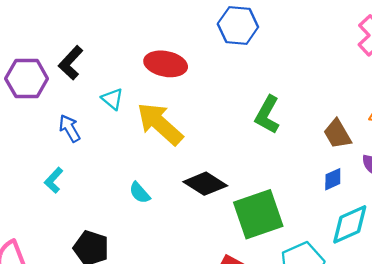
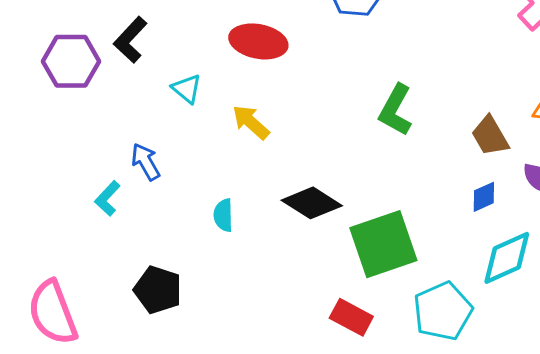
yellow arrow: (160, 124) -> (251, 122), size x0.6
blue arrow: (70, 128) -> (146, 162), moved
cyan semicircle: (140, 193) -> (223, 215), turned 40

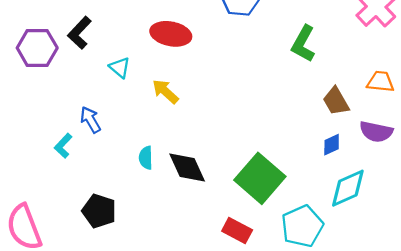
green L-shape: (396, 110) -> (303, 44), moved
black diamond: (312, 203) -> (187, 167), moved, turned 33
green square: (383, 244) -> (260, 178), turned -30

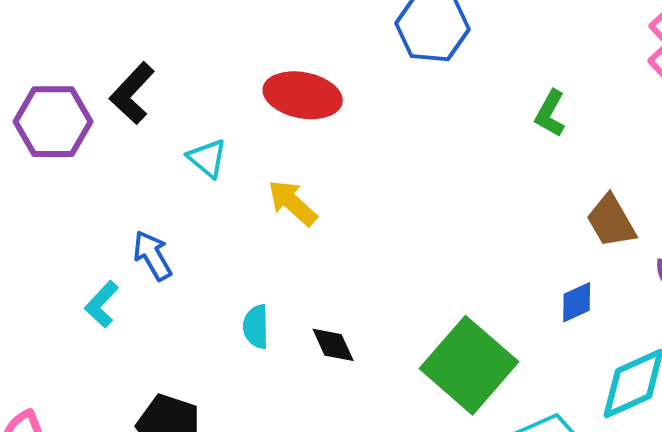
green L-shape: (303, 44) -> (550, 114), size x0.7
blue diamond: (332, 145) -> (577, 302), moved
black diamond: (187, 167) -> (333, 345), size x0.6

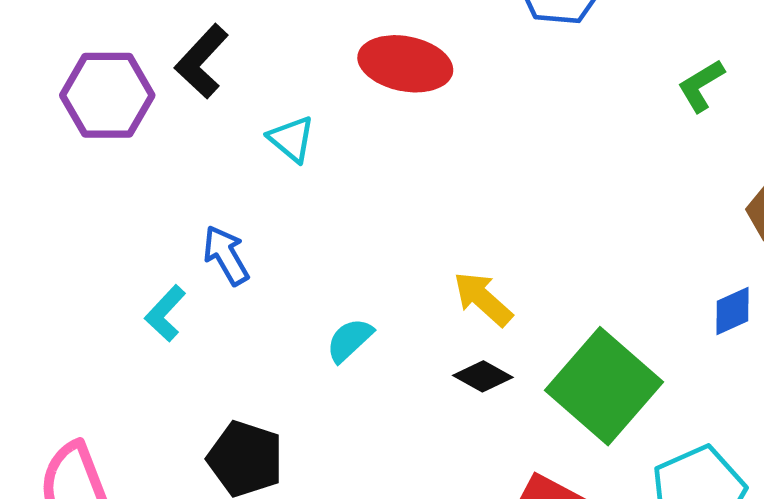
green L-shape: (550, 114) -> (701, 86), turned 30
yellow arrow: (292, 203) -> (483, 299), moved
cyan semicircle: (256, 327) -> (350, 340), turned 48
black diamond: (333, 345) -> (483, 376), moved, turned -36

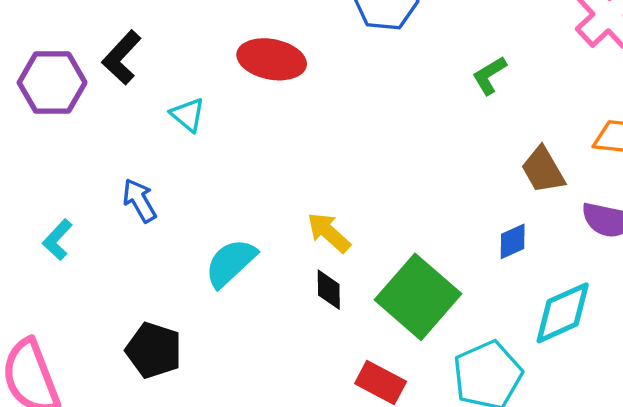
cyan L-shape: (165, 313) -> (57, 240), moved
cyan semicircle: (350, 340) -> (231, 263), size x1.5
black diamond: (483, 376) -> (329, 290), turned 60

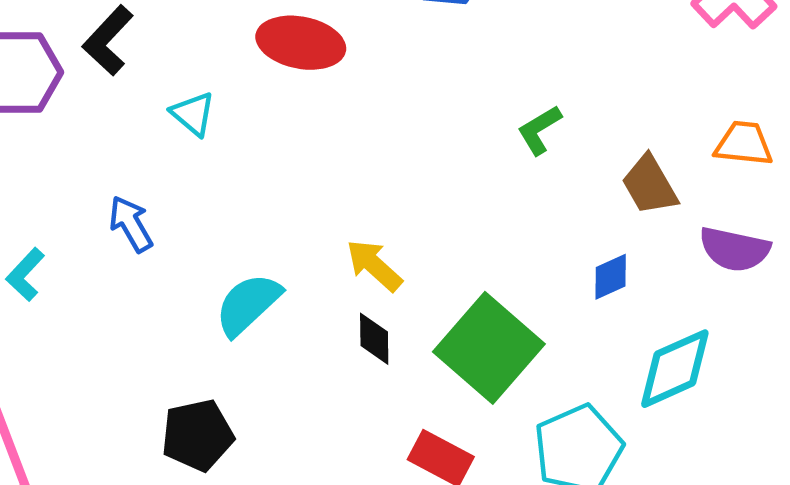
green L-shape: (489, 75) -> (539, 130), moved
black pentagon: (154, 350) -> (197, 435), moved, turned -30

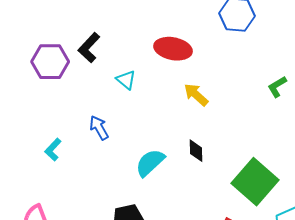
yellow arrow: (374, 265) -> (196, 95), moved
black diamond: (374, 339) -> (196, 151), moved

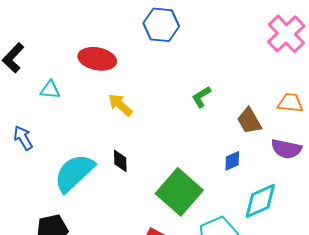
cyan triangle: (126, 80) -> (50, 90), turned -35
cyan semicircle: (150, 163) -> (74, 173), size x1.4

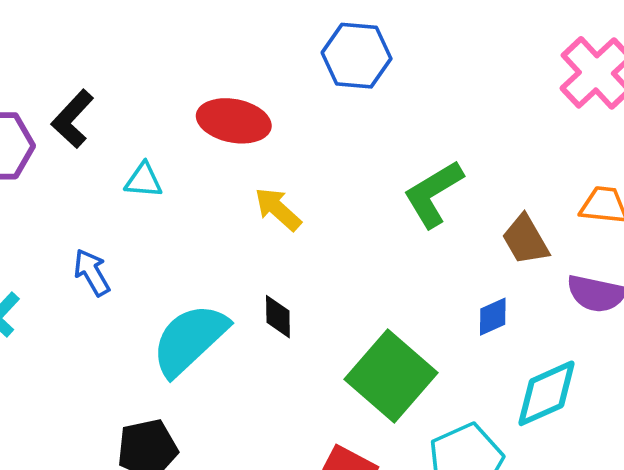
green L-shape: (201, 97) -> (433, 194), size x1.6

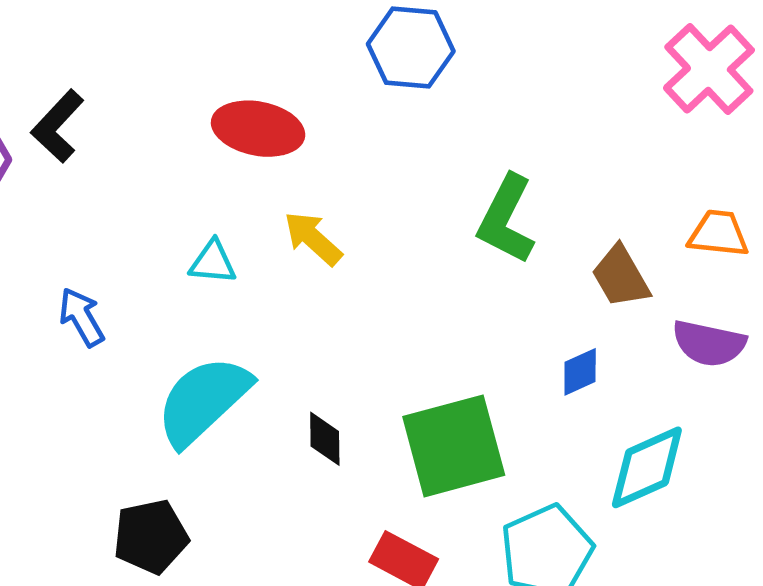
cyan triangle: (144, 180) -> (213, 262), moved
green L-shape: (433, 194) -> (506, 219), turned -32
black diamond: (278, 317) -> (325, 439), moved
green square: (391, 376) -> (454, 446), turned 34

